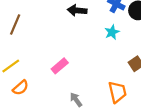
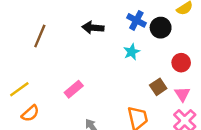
brown line: (15, 25) -> (40, 36), moved

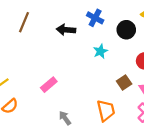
blue cross: (136, 20) -> (95, 18), moved
brown line: (40, 36) -> (24, 22), moved

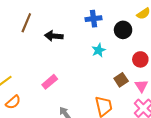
blue cross: (95, 18) -> (94, 19), turned -35
black arrow: (66, 30) -> (54, 36), moved

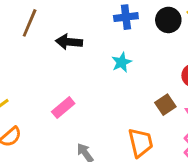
black circle: (123, 30) -> (168, 20), moved
cyan star: (99, 50) -> (122, 62), moved

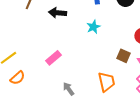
brown square: (165, 105) -> (123, 56), turned -32

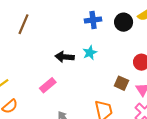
black arrow: (57, 13) -> (65, 57), moved

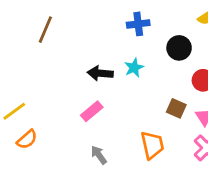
black circle: (124, 22) -> (179, 48), moved
pink rectangle: (48, 85) -> (92, 111), moved

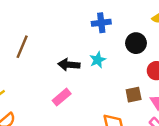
brown line: (45, 30) -> (22, 47), moved
brown square: (176, 108) -> (134, 95), turned -35

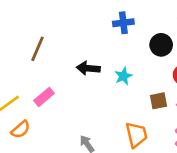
cyan star: (98, 60) -> (123, 76), moved
pink rectangle: (62, 97) -> (44, 97), moved

